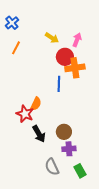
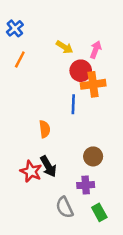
orange semicircle: (36, 104) -> (45, 129), turned -32
red star: (25, 114) -> (31, 171), moved
brown circle: (64, 132) -> (93, 156), moved

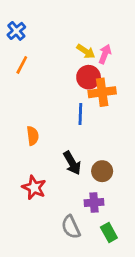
yellow arrow: (65, 47) -> (86, 51), moved
orange semicircle: (45, 129) -> (33, 136), moved
black arrow: (48, 166) -> (72, 163), moved

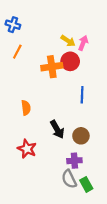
blue cross: (16, 31) -> (13, 25), turned -32
orange cross: (102, 92) -> (52, 67), moved
blue line: (80, 114) -> (82, 95), moved
gray semicircle: (71, 227) -> (69, 179), moved

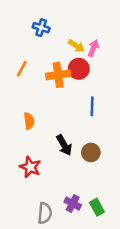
blue cross: (13, 25) -> (41, 28), moved
orange line: (17, 52) -> (22, 69), moved
purple cross: (74, 161) -> (73, 203), moved, turned 32
gray semicircle: (69, 179) -> (45, 213), moved, turned -150

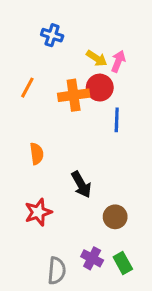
blue line: (92, 106) -> (117, 120), moved
brown circle: (91, 153) -> (115, 217), moved
red star: (30, 167) -> (38, 212), turned 30

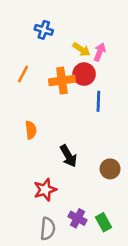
red star: (38, 212) -> (45, 190), moved
brown circle: (115, 217) -> (110, 169), moved

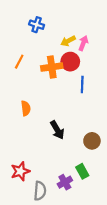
yellow arrow: (81, 49) -> (68, 41), turned 120
red star: (45, 190) -> (20, 171), moved
purple cross: (78, 218) -> (65, 182), turned 32
green rectangle: (104, 222) -> (82, 171), moved

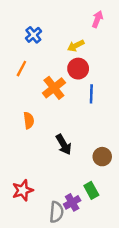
blue cross: (37, 25) -> (33, 35), moved, turned 32
pink arrow: (83, 43) -> (97, 19), moved
orange cross: (52, 67) -> (54, 88), moved, turned -30
gray semicircle: (40, 191) -> (56, 212), moved

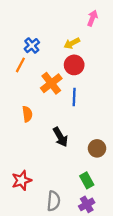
blue cross: (33, 35) -> (32, 46), moved
blue line: (91, 94) -> (74, 97), moved
purple cross: (72, 202) -> (87, 204), moved

